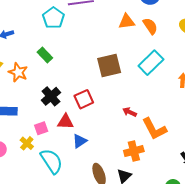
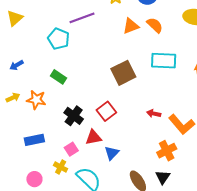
cyan rectangle: (151, 63) -> (164, 61), turned 60

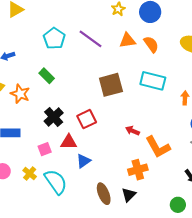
purple line: (82, 18) -> (90, 39), moved, turned 45
yellow cross: (61, 167) -> (30, 173), moved

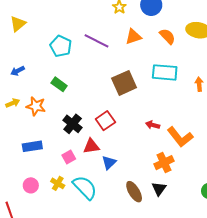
orange semicircle: (151, 44) -> (167, 36), moved

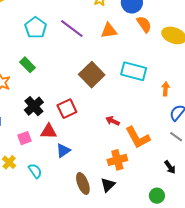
orange semicircle: (167, 36) -> (144, 24), moved
brown square: (124, 83) -> (92, 75), turned -30
cyan semicircle: (85, 187) -> (35, 171), size x0.6

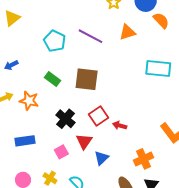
brown square: (92, 75) -> (87, 79), moved, turned -30
red arrow: (113, 121) -> (120, 125), moved
red triangle: (49, 131) -> (84, 141), turned -48
orange cross: (117, 160) -> (144, 159), moved

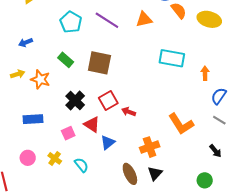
red triangle: (84, 141) -> (92, 125), turned -36

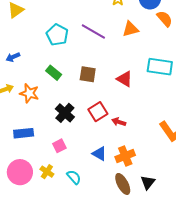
brown square: (99, 63) -> (88, 74), size x0.7
red triangle: (92, 125) -> (125, 79), moved
blue triangle: (108, 143) -> (99, 154), turned -49
orange cross: (150, 147) -> (125, 156), moved
pink circle: (28, 158) -> (20, 172), size x1.6

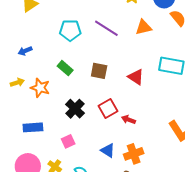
cyan pentagon: (57, 35) -> (70, 30), turned -30

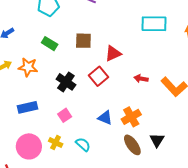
red triangle: (136, 77) -> (113, 54), moved, turned -48
red arrow: (128, 120) -> (141, 79), moved

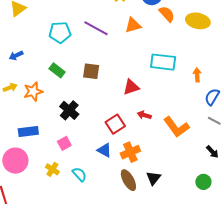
red triangle: (113, 54) -> (131, 87), moved
orange star: (28, 67) -> (33, 91), turned -30
red square: (98, 76) -> (115, 124), moved
pink circle: (29, 146) -> (15, 161), moved

